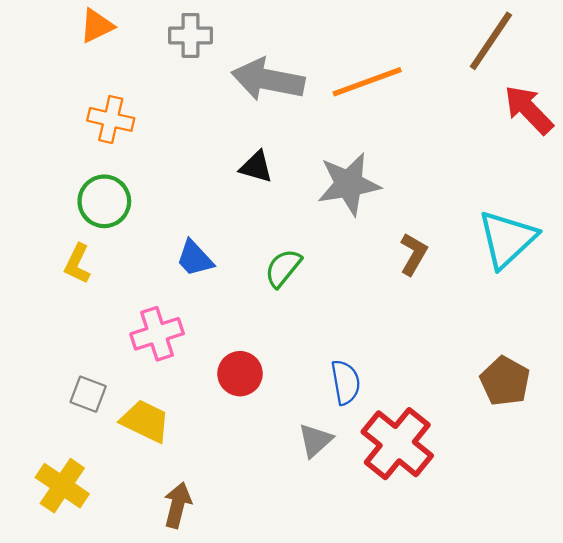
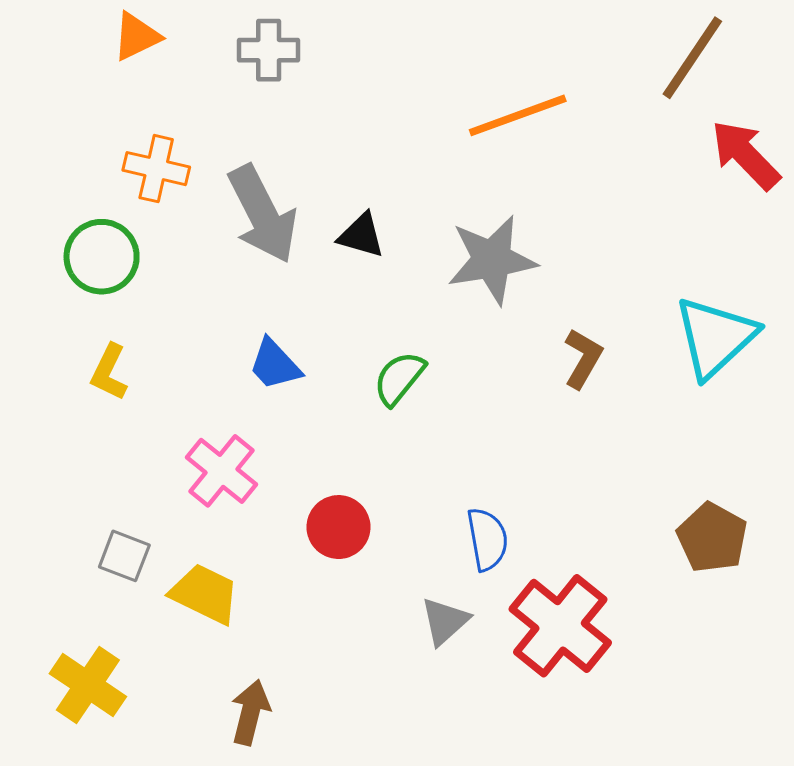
gray arrow: (268, 80) -> (263, 214), moved, turned -128
green circle: (104, 201) -> (102, 257), moved
pink cross: (157, 334) -> (222, 471), turned -33

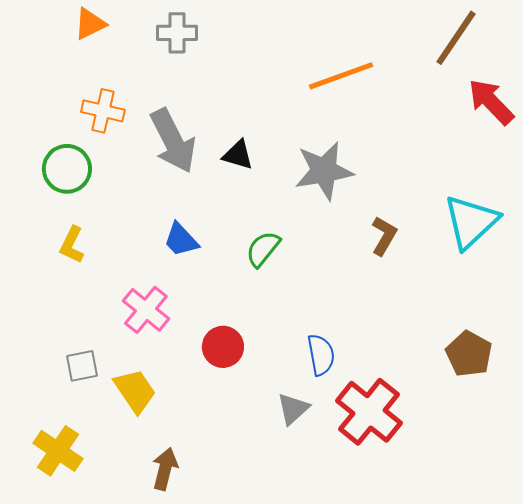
gray square: (124, 556) -> (82, 366), turned -32
yellow trapezoid: (205, 594) -> (135, 391), turned 30

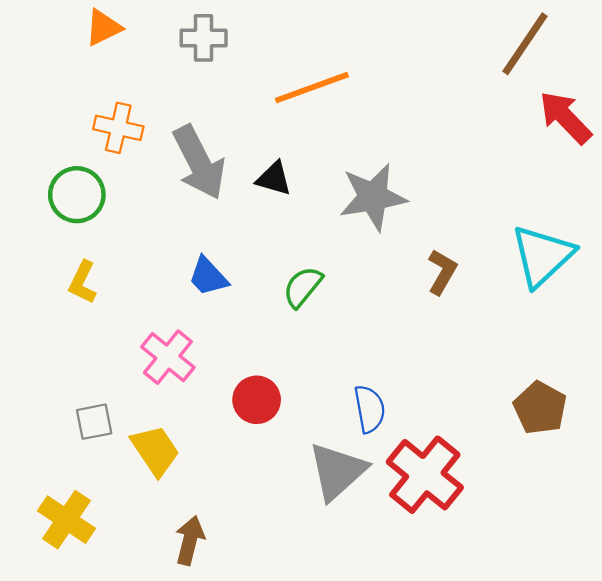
orange line: (341, 76) -> (312, 88), moved
gray triangle: (293, 409) -> (337, 471), size x1.6

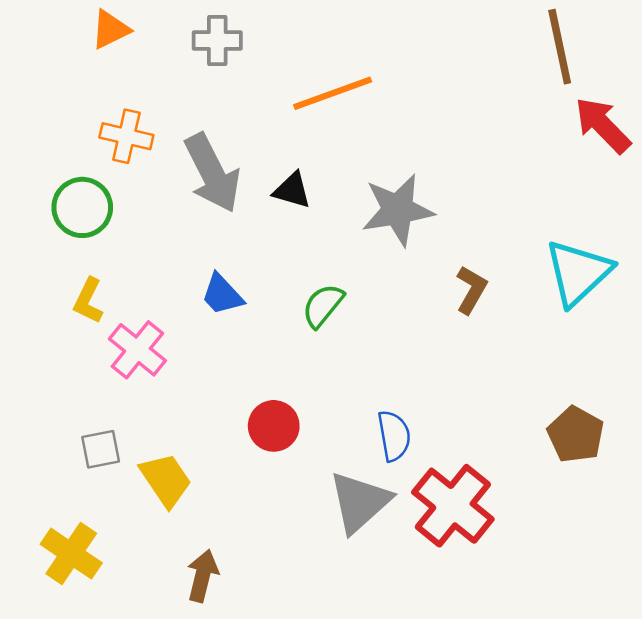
brown line: (525, 44) -> (560, 47), turned -46
pink cross: (168, 357) -> (137, 350), moved

